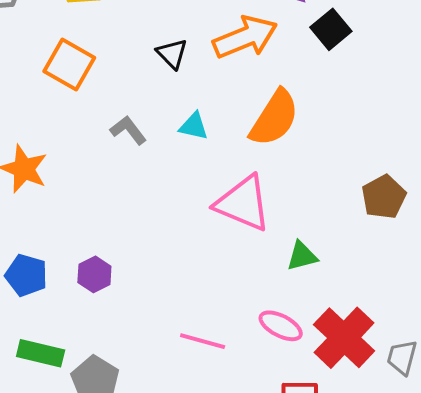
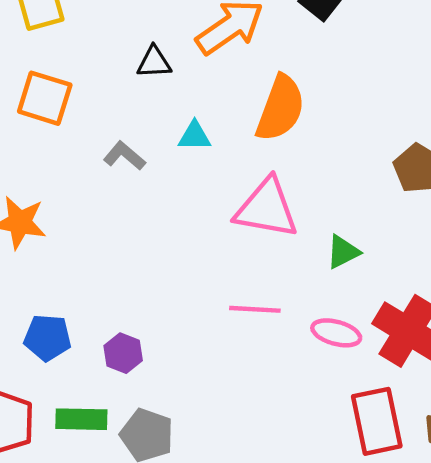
black triangle: (172, 54) -> (154, 62), turned -36
purple hexagon: (94, 274) -> (123, 353), moved
pink line: (203, 341) -> (255, 309), moved

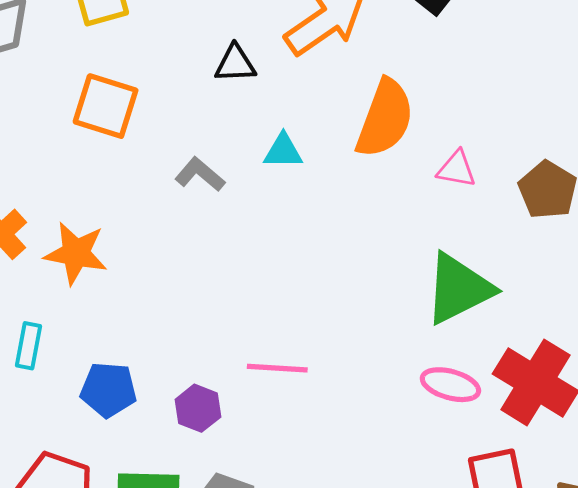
pink triangle: (266, 208) -> (457, 169), moved, size x0.5
green triangle: (343, 252) -> (459, 289), size x1.8
pink line: (255, 309) -> (277, 368), moved

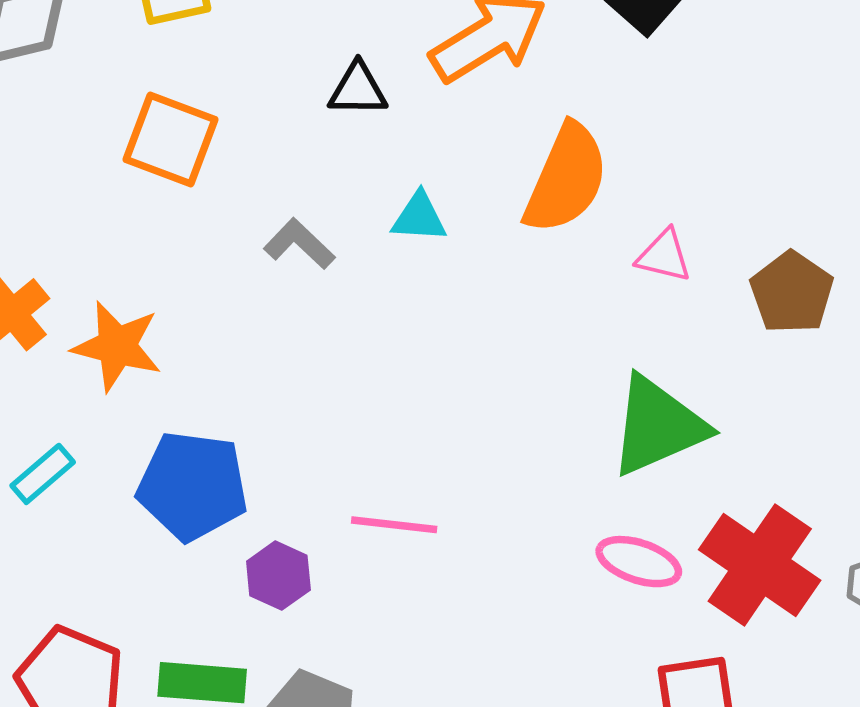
cyan rectangle: (28, 346) -> (43, 474), turned 36
blue pentagon: (108, 390) -> (193, 486), moved, size x1.4

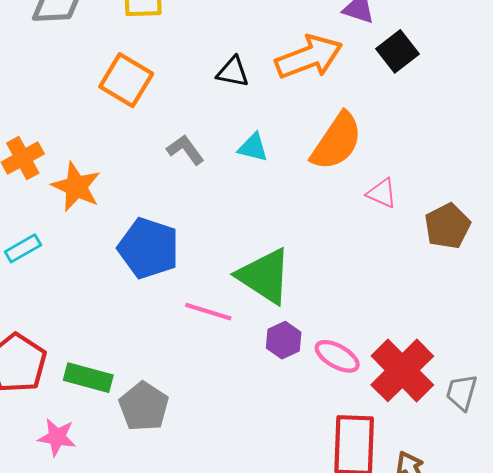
green triangle: (658, 426) -> (264, 276), moved, turned 46
blue pentagon: (193, 486) -> (149, 248), moved
purple hexagon: (278, 576) -> (284, 340), moved

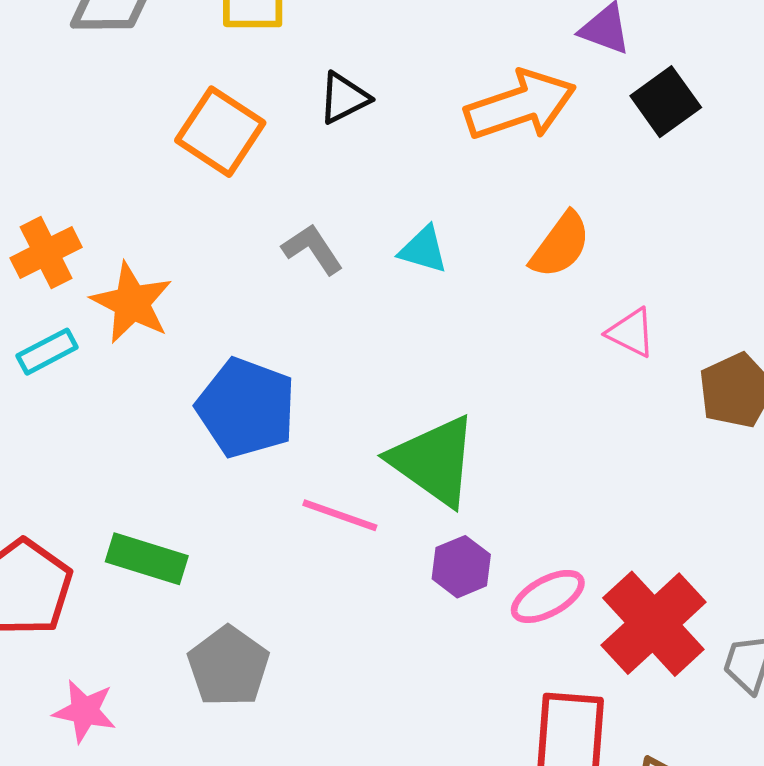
black triangle: (233, 72) -> (344, 98), moved, turned -40
orange semicircle: (337, 141) -> (560, 245), size x0.7
cyan rectangle: (23, 248) -> (47, 352), moved
pink ellipse: (337, 356) -> (548, 596), turned -60
green rectangle: (88, 378) -> (147, 559), moved

